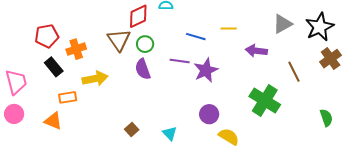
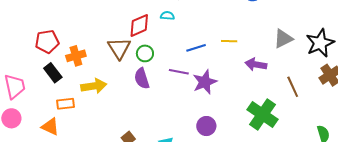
blue line: (196, 37) -> (196, 48), turned -36

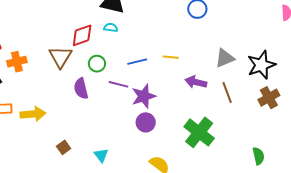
green circle: (145, 53) -> (97, 64), moved
yellow arrow: (94, 86) -> (33, 114), moved
brown line: (293, 87) -> (227, 92), moved
purple circle: (206, 126) -> (146, 122), moved

